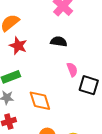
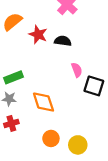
red star: (18, 46) -> (38, 35), moved

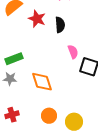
black semicircle: (63, 41) -> (60, 25), turned 77
red cross: (11, 123) -> (12, 115), moved

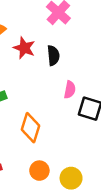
pink semicircle: (73, 52) -> (70, 90), turned 32
orange diamond: (42, 82) -> (31, 128), turned 35

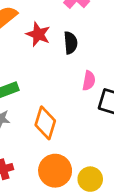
orange circle: (39, 171) -> (55, 171), size x1.5

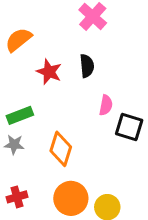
red star: (38, 34) -> (49, 72), moved

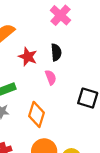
pink semicircle: (106, 105) -> (51, 77), moved, turned -32

